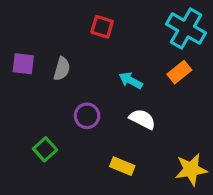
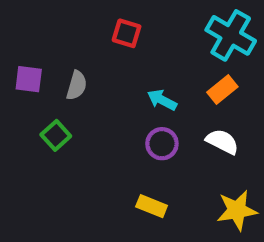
purple circle: (87, 116) -> (162, 144), moved
white semicircle: (142, 119) -> (222, 142), moved
green square: (45, 149) -> (56, 135), moved

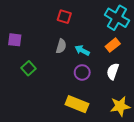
gray semicircle: (77, 85) -> (61, 46), moved
white semicircle: (222, 142) -> (113, 71), turned -98
yellow rectangle: (152, 206) -> (77, 104), size x1.5

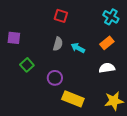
cyan cross: (117, 18) -> (111, 17), size x0.7
white semicircle: (113, 71) -> (107, 68), turned 63
purple circle: (82, 72) -> (55, 78), moved

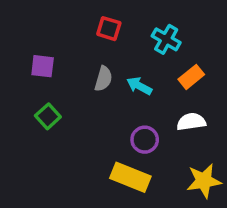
cyan cross: (111, 17) -> (166, 39), moved
purple square: (14, 38) -> (43, 66), moved
purple circle: (55, 78) -> (145, 140), moved

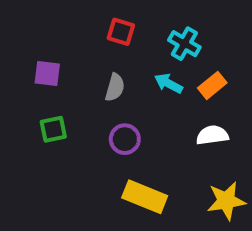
cyan arrow: (139, 86) -> (169, 83), moved
green square: (48, 116) -> (53, 129), turned 30
purple circle: (145, 140) -> (125, 139), moved

